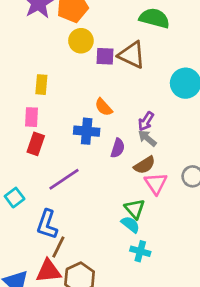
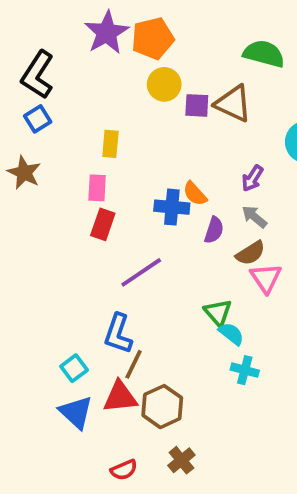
orange semicircle: (104, 107) -> (195, 194), moved
purple arrow: (146, 121) -> (252, 178), moved
cyan square: (15, 198) -> (74, 368), moved
green triangle: (135, 209) -> (218, 313), moved

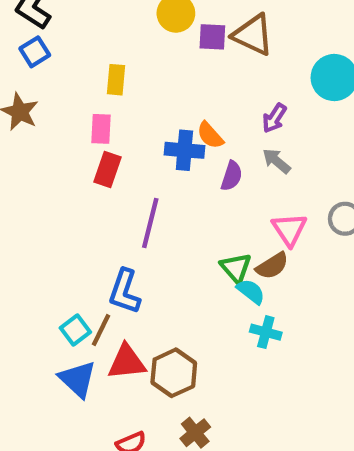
brown semicircle: (250, 253) -> (272, 266), moved
purple line: (141, 272) -> (150, 223), turned -42
brown line: (134, 364) -> (101, 330), moved

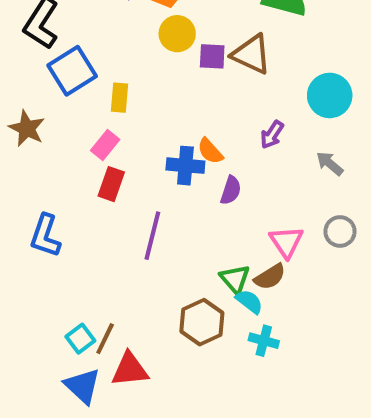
blue square: (35, 52) -> (72, 71), moved, size x1.6
pink rectangle: (101, 129) -> (105, 145), turned 36
gray arrow: (276, 161) -> (330, 163), moved
blue L-shape: (125, 291) -> (45, 236), moved
brown hexagon: (174, 373) -> (202, 322), moved

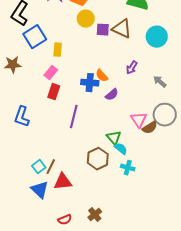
cyan circle: (330, 95) -> (157, 37), moved
brown star: (27, 128) -> (13, 65), turned -30
purple semicircle: (231, 190) -> (112, 95), turned 32
gray circle: (340, 231) -> (165, 115), size x1.5
brown semicircle: (270, 277) -> (150, 128), moved

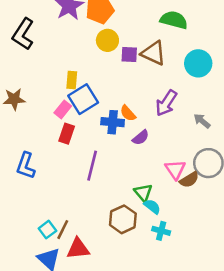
blue square: (35, 37) -> (83, 99), moved
purple arrow: (132, 68) -> (166, 103), size x1.5

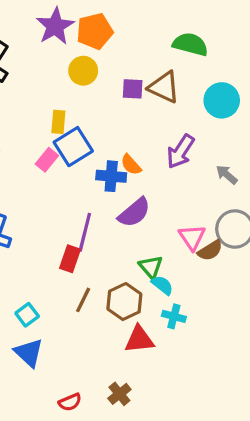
yellow circle: (107, 40) -> (83, 71), moved
red rectangle: (67, 134) -> (70, 259), moved
purple semicircle: (141, 138) -> (134, 213), moved, size x1.5
brown line: (63, 230) -> (83, 300), moved
red triangle: (78, 249) -> (139, 339), moved

